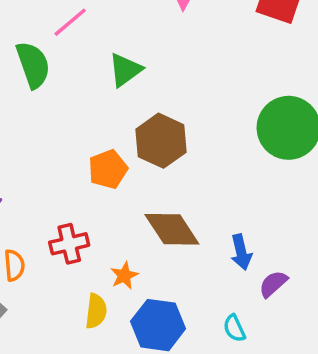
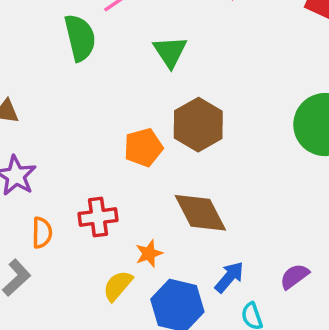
green triangle: (125, 70) -> (170, 52), turned -33
blue arrow: (241, 252) -> (229, 277), moved, turned -132
yellow semicircle: (96, 311) -> (118, 286), turned -152

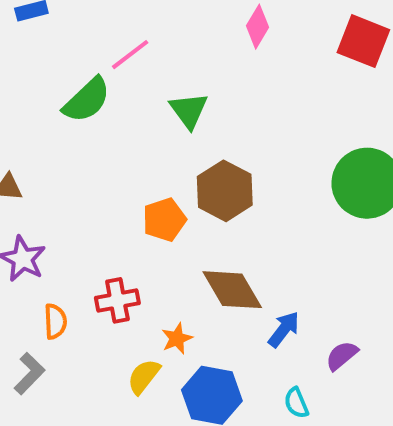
green semicircle: (80, 38) -> (87, 100), turned 63
blue arrow: (229, 277) -> (284, 329), moved

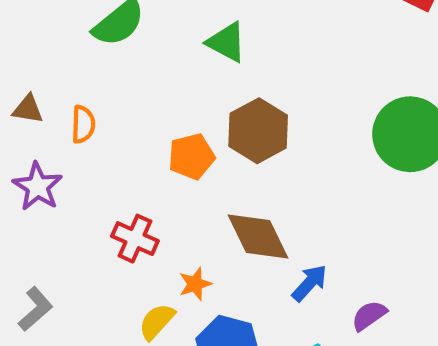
green triangle: (189, 110) -> (226, 42), turned -30
red cross: (117, 300) -> (135, 239), turned 30
orange semicircle: (55, 321) -> (83, 124), moved

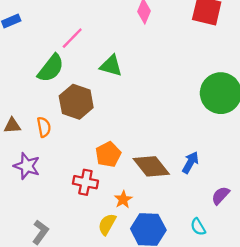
brown hexagon: (258, 131) -> (76, 102), moved
orange pentagon: (191, 156) -> (108, 154), moved
blue arrow: (310, 283) -> (190, 162), moved

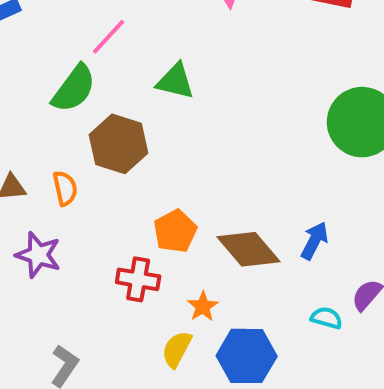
cyan semicircle: (198, 227) -> (326, 318), moved, turned 138

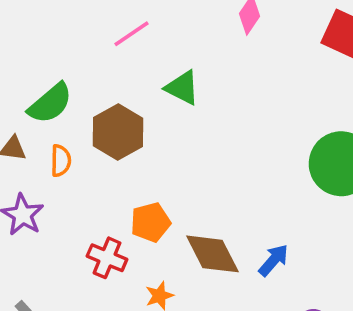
green semicircle: (74, 89) -> (50, 103), moved

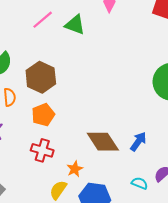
green triangle: (182, 88) -> (75, 25), moved
orange pentagon: (150, 222) -> (43, 115), moved

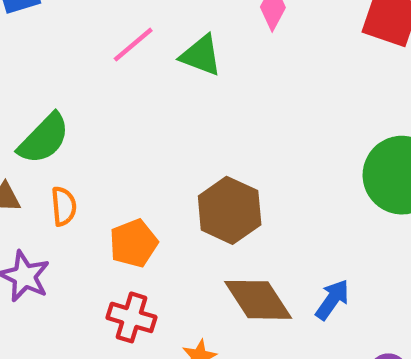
brown hexagon: (41, 77) -> (230, 210), moved

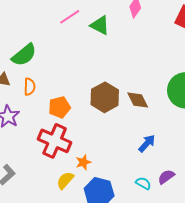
brown diamond: (258, 300) -> (138, 100), moved, size x0.7
red cross: (132, 317) -> (55, 141), size x1.5

